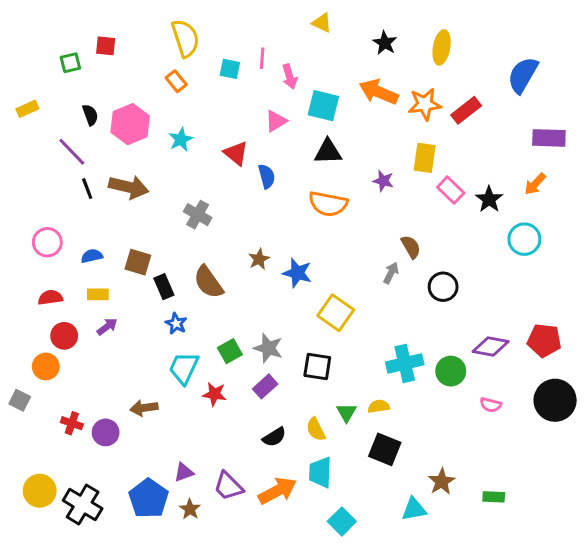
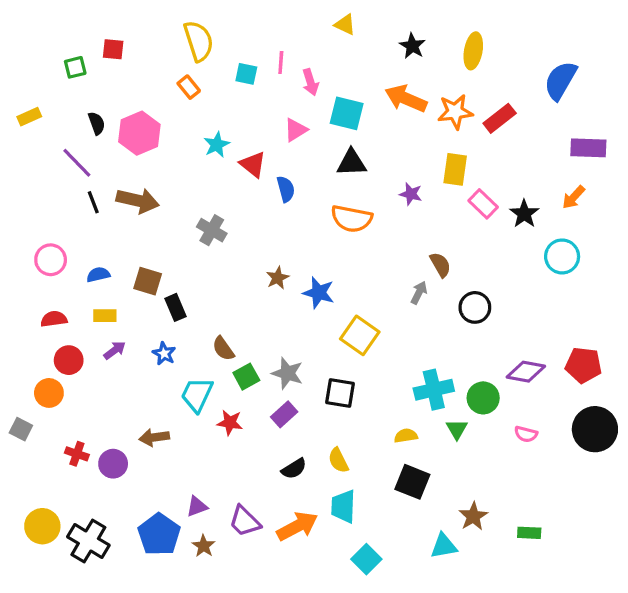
cyan star: (181, 139) -> (217, 145), moved
brown semicircle: (208, 282) -> (223, 349), moved, size x0.7
blue star: (176, 324) -> (164, 354), moved
green triangle: (346, 413) -> (457, 429), moved

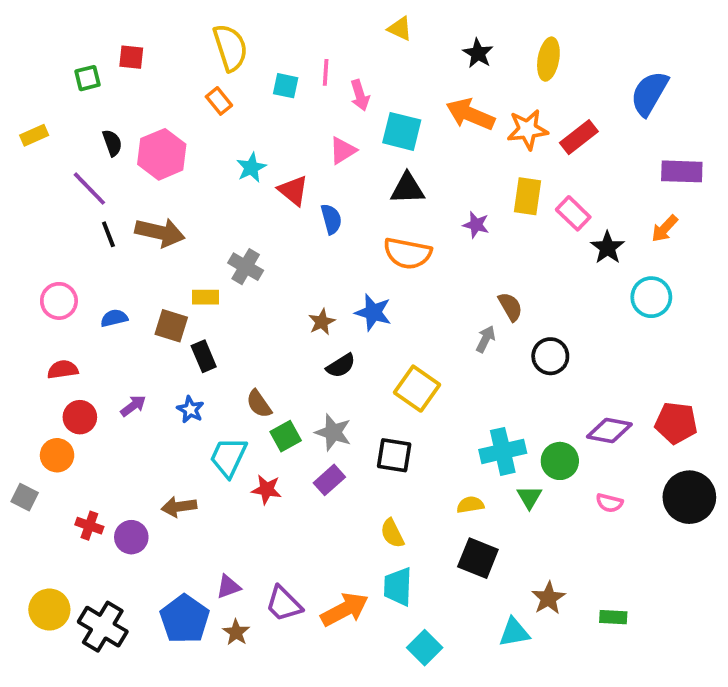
pink rectangle: (483, 204) -> (573, 213), moved
blue star: (319, 293) -> (373, 312), moved
yellow rectangle: (105, 316) -> (206, 297), moved
black semicircle: (294, 469) -> (341, 366), moved

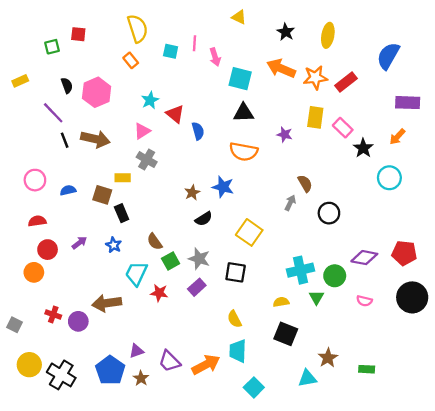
pink triangle: (343, 150) -> (142, 131), moved
gray square: (25, 497) -> (14, 325), moved
brown arrow: (179, 507) -> (107, 303), size x1.4

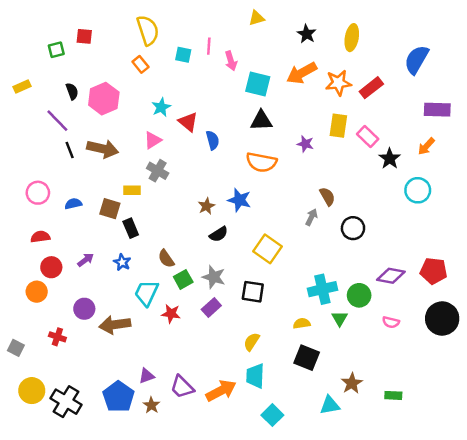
yellow triangle: (239, 17) -> (256, 18), turned -42
orange arrow: (281, 68) -> (302, 73), turned -52
yellow semicircle: (234, 319) -> (252, 342), turned 60
purple circle: (78, 321) -> (84, 309), moved

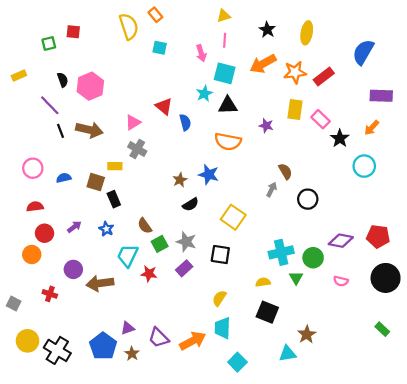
pink line: (209, 46) -> (225, 40), moved
orange rectangle: (140, 64) -> (155, 15), moved
cyan star: (161, 107) -> (204, 94), moved
green rectangle: (393, 395) -> (382, 329), moved, turned 40

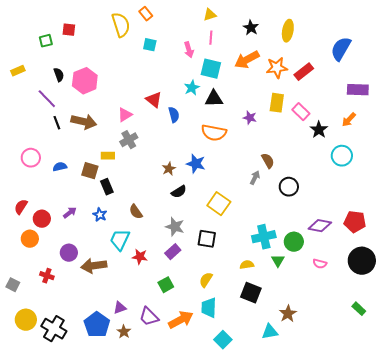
gray cross: (137, 149) -> (129, 140), turned 30
red semicircle: (35, 207) -> (21, 207), moved, turned -49
green square: (160, 244) -> (166, 285), moved

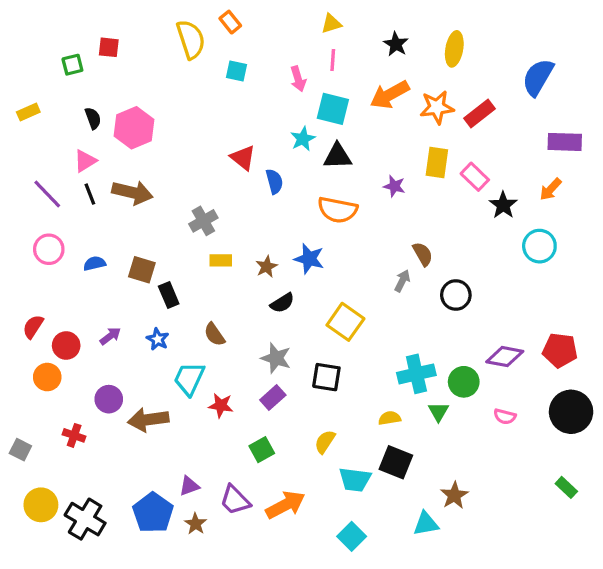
purple line: (47, 99) -> (47, 194), moved
pink triangle: (125, 115) -> (85, 161), moved
yellow rectangle: (108, 156) -> (221, 260), moved
cyan trapezoid: (209, 308) -> (355, 480), moved, turned -85

